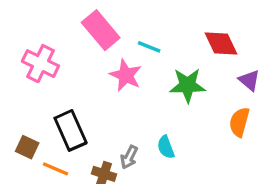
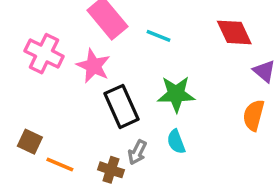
pink star: (126, 75) -> (93, 66), moved
green star: (188, 85) -> (176, 94), moved
black rectangle: (71, 130) -> (122, 106), moved

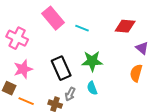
red diamond: (234, 32) -> (125, 26), turned -60
pink star: (93, 66) -> (23, 69), moved, turned 30

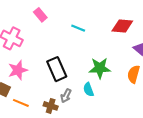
pink rectangle: (53, 18) -> (40, 15), moved, size x0.6
green star: (92, 61) -> (100, 68), moved

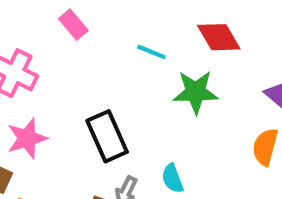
red diamond: (122, 26) -> (219, 37), moved, turned 55
green star: (100, 68) -> (196, 92), moved

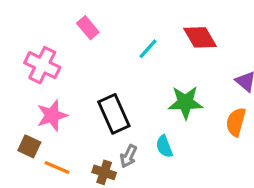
cyan line: (151, 52) -> (148, 49), turned -70
green star: (196, 92) -> (185, 102), moved

